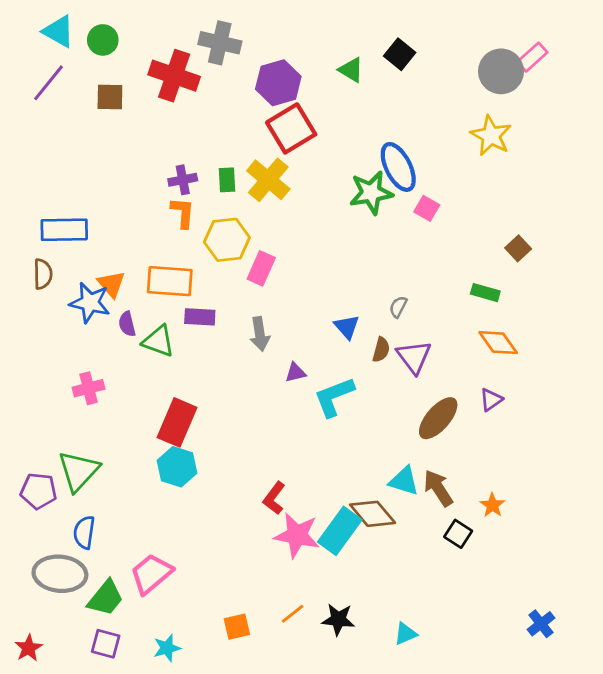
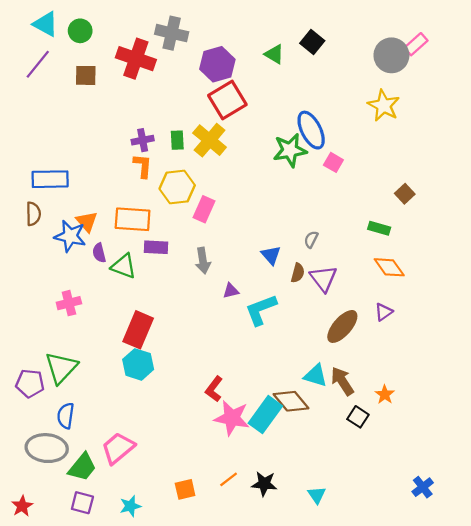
cyan triangle: (405, 634) -> (317, 495), turned -42

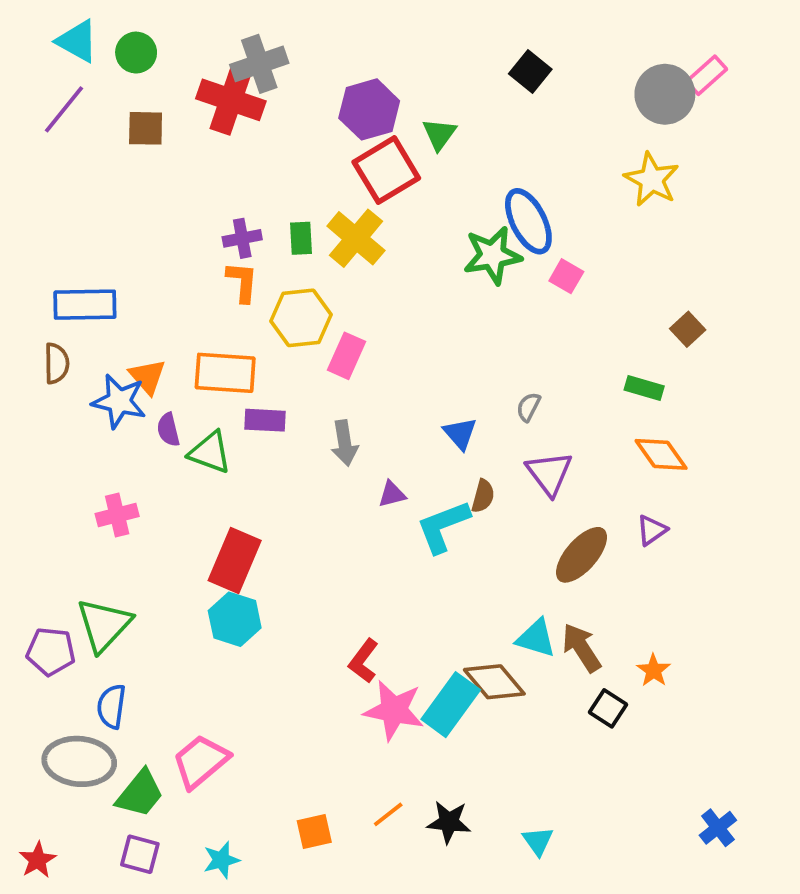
gray cross: (172, 33) -> (259, 64), moved, turned -32
green triangle: (274, 54) -> (439, 134), moved, turned 35
brown semicircle: (298, 273) -> (483, 496), moved

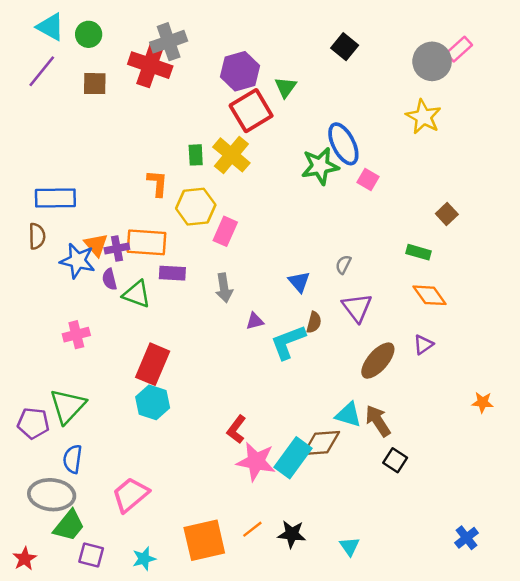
purple cross: (242, 238) -> (117, 248), moved
orange star: (654, 670) -> (483, 402), moved, turned -30
brown diamond: (494, 682) -> (321, 443), turned -54
green trapezoid: (140, 794) -> (69, 525), moved
orange square: (314, 832) -> (204, 540), size x1.8

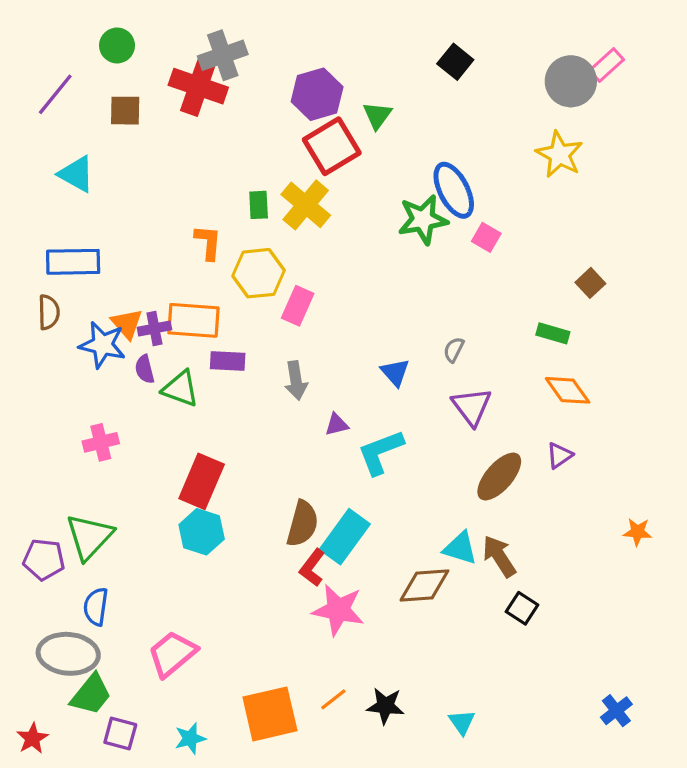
cyan triangle: (50, 27) -> (76, 174), moved
brown semicircle: (314, 322) -> (302, 524), moved, size x1.6
cyan rectangle: (293, 458) -> (345, 537), moved

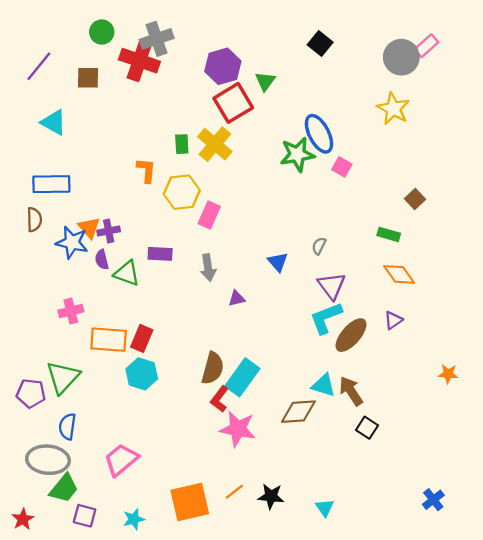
green circle: (117, 45) -> (102, 32), moved
orange rectangle: (193, 320) -> (109, 340), moved
cyan L-shape: (381, 452) -> (326, 318), moved
red rectangle: (202, 481) -> (142, 338), size x0.7

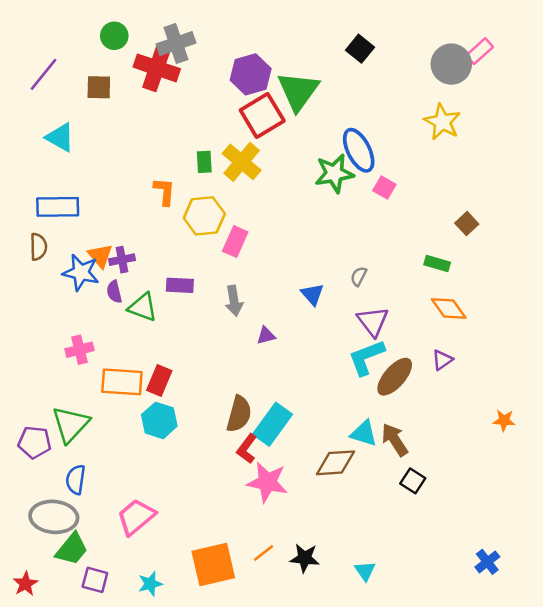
green triangle: (265, 81) -> (298, 91), size x1.8

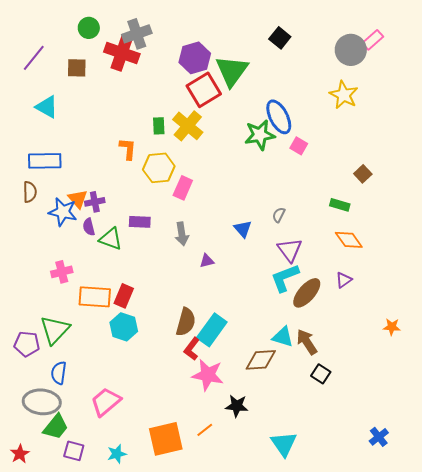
black star: (305, 558) -> (237, 406), moved
cyan triangle: (365, 571) -> (284, 444), size x1.6

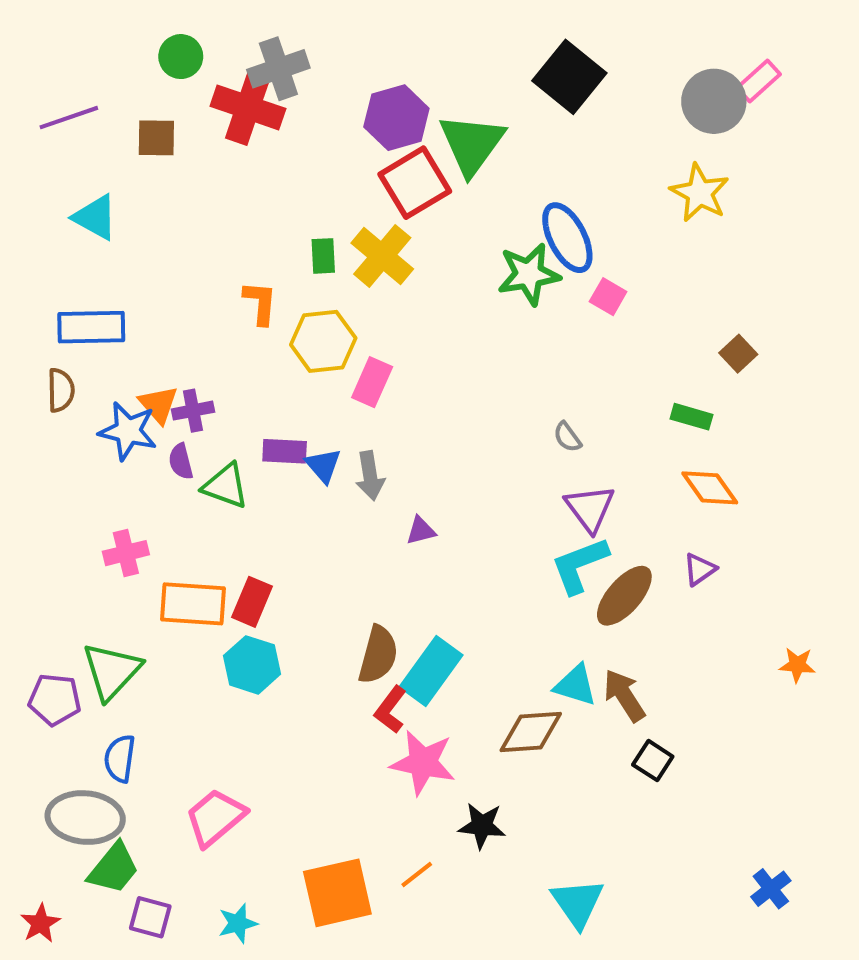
black square: (280, 38) -> (569, 77), size x1.6
purple line: (34, 58) -> (69, 118), turned 32
gray semicircle: (279, 215) -> (567, 437), turned -63
blue triangle: (243, 229) -> (323, 466), moved

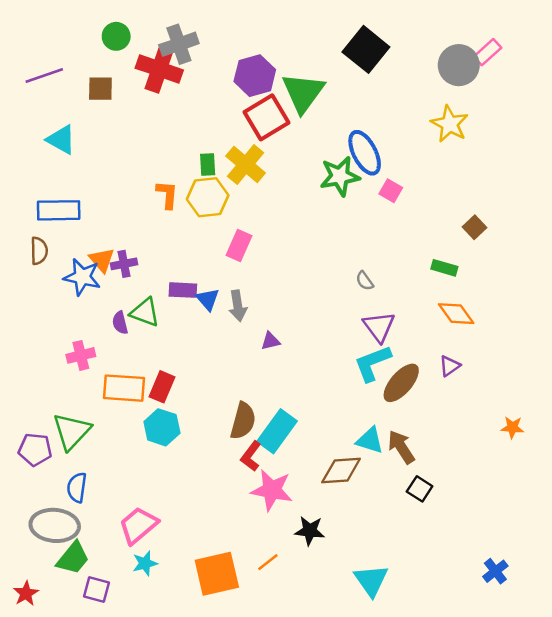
yellow hexagon: (323, 341) -> (208, 197), moved
purple semicircle: (181, 461) -> (120, 323), moved
cyan star: (238, 923) -> (145, 563), moved

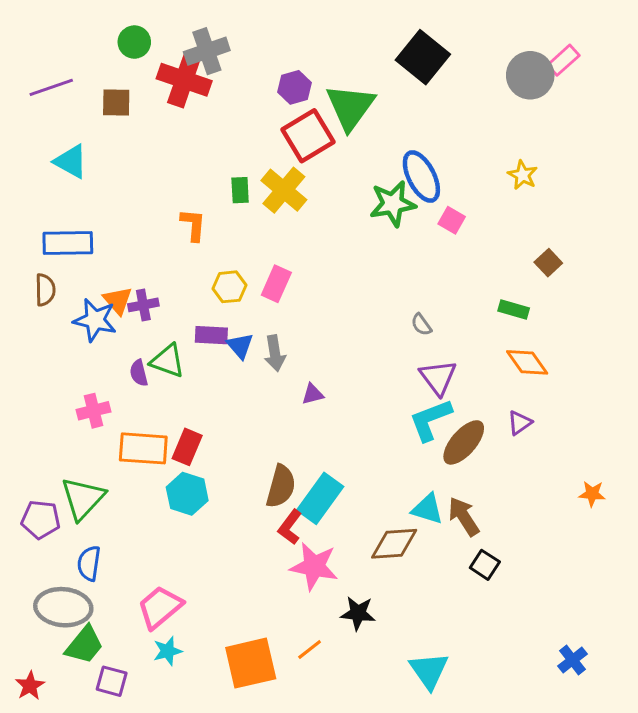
purple hexagon: (255, 76) -> (294, 87), size x0.7
yellow star: (450, 124) -> (523, 175), moved, size x0.7
yellow hexagon: (208, 197) -> (229, 287), moved, size x0.7

